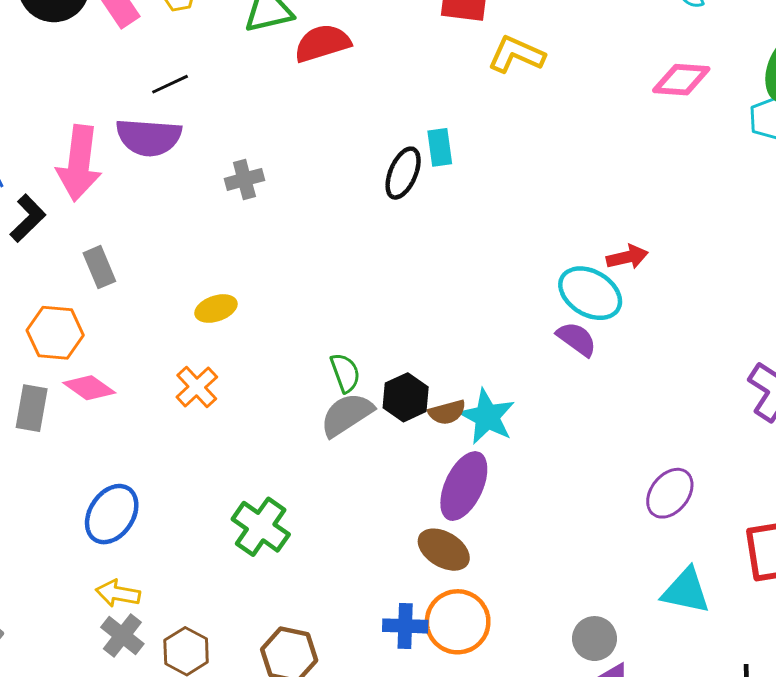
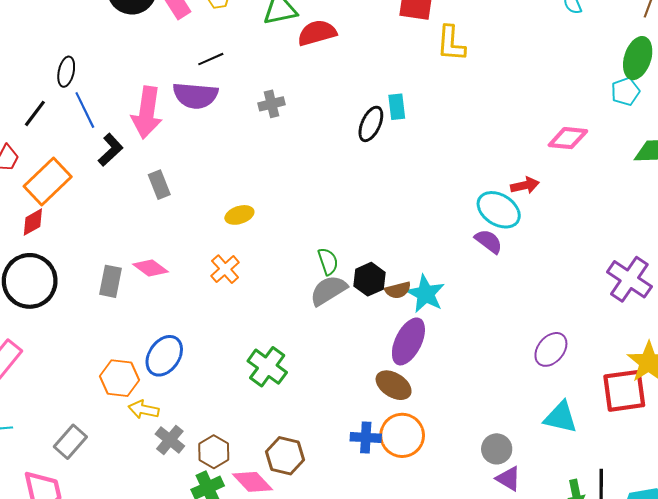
yellow L-shape: (516, 54) -> (451, 43), turned -111
pink diamond: (681, 80) -> (568, 138), moved
gray cross: (244, 179) -> (272, 104), moved
orange hexagon: (55, 333) -> (119, 378), moved
yellow arrow: (118, 593) -> (144, 410), moved

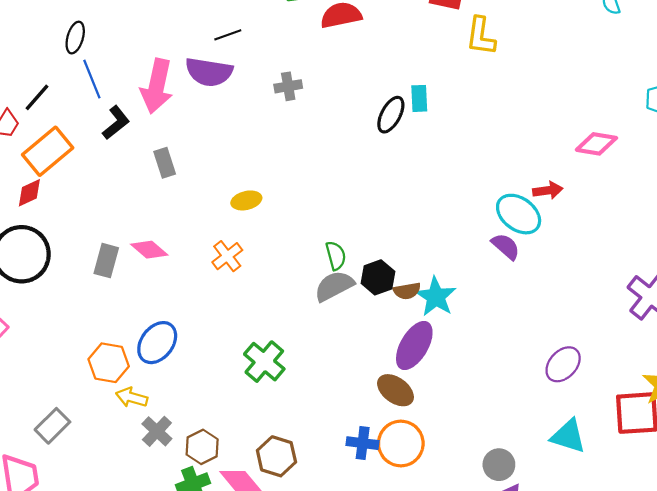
black line: (35, 113) -> (37, 97), moved

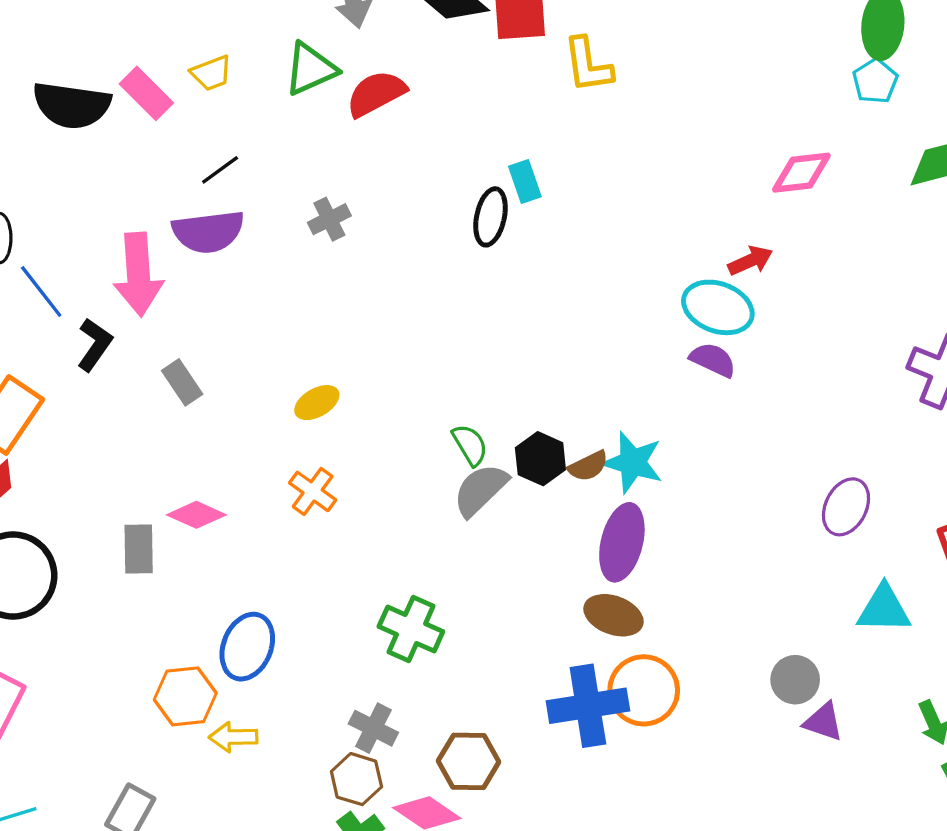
gray cross: (157, 431) -> (373, 728), moved
blue cross: (363, 443) -> (588, 706), size x1.6

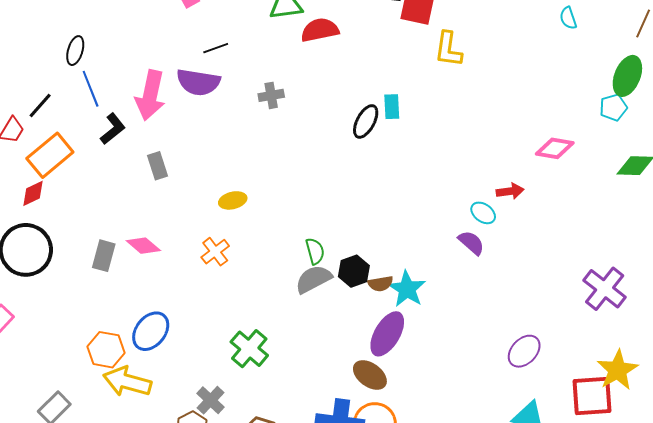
cyan ellipse: (718, 307) -> (483, 213), size x0.6
yellow arrow: (233, 737) -> (127, 382), size x1.6

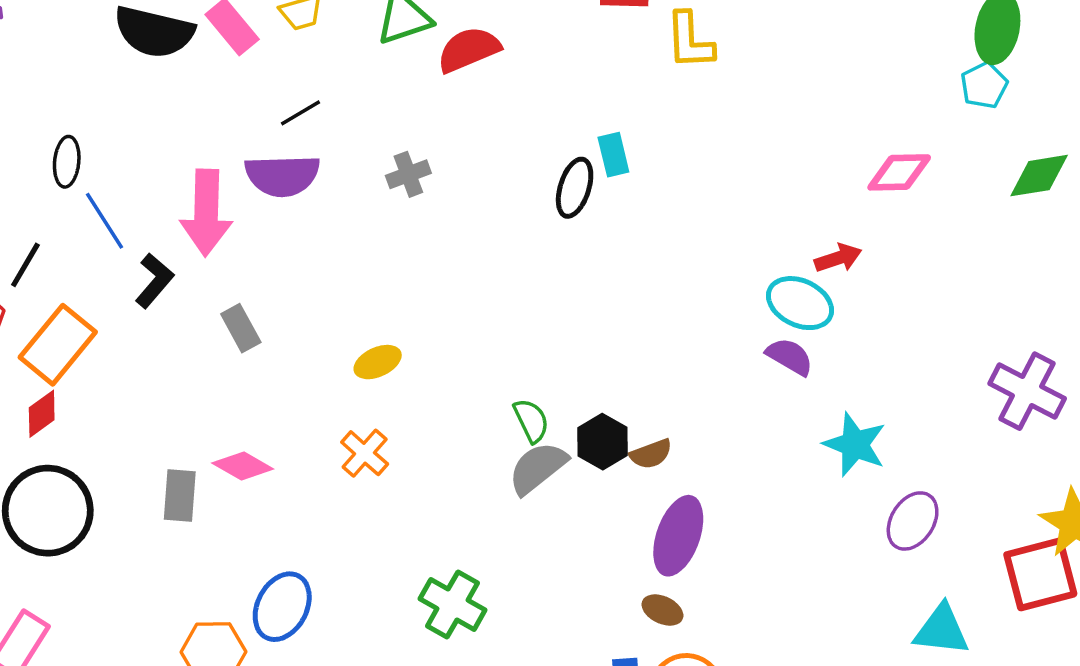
cyan ellipse: (483, 213) -> (800, 303), size x1.5
cyan star: (407, 289) -> (855, 444), moved
brown ellipse: (370, 375) -> (662, 610), size x0.7

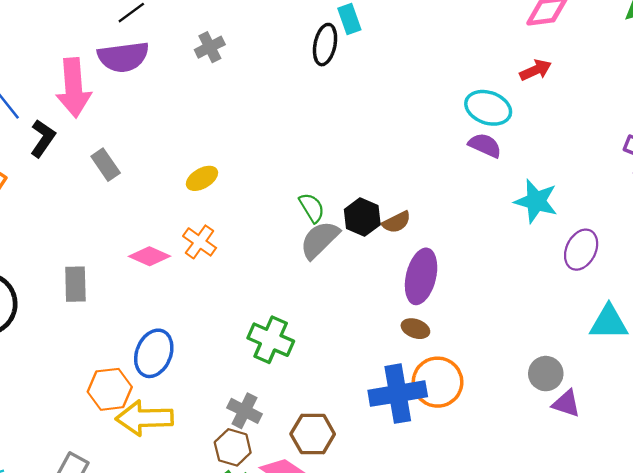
red arrow: (838, 258) -> (536, 70), moved
pink diamond: (243, 466) -> (149, 256), moved

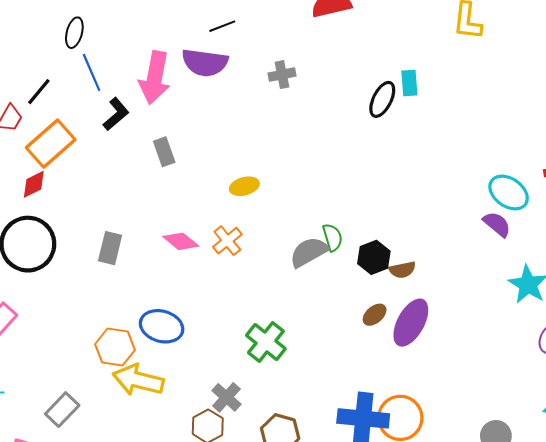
gray semicircle: (320, 240) -> (309, 252), moved
brown ellipse: (415, 329) -> (375, 315), moved, turned -75
blue ellipse: (154, 353) -> (162, 326), turned 69

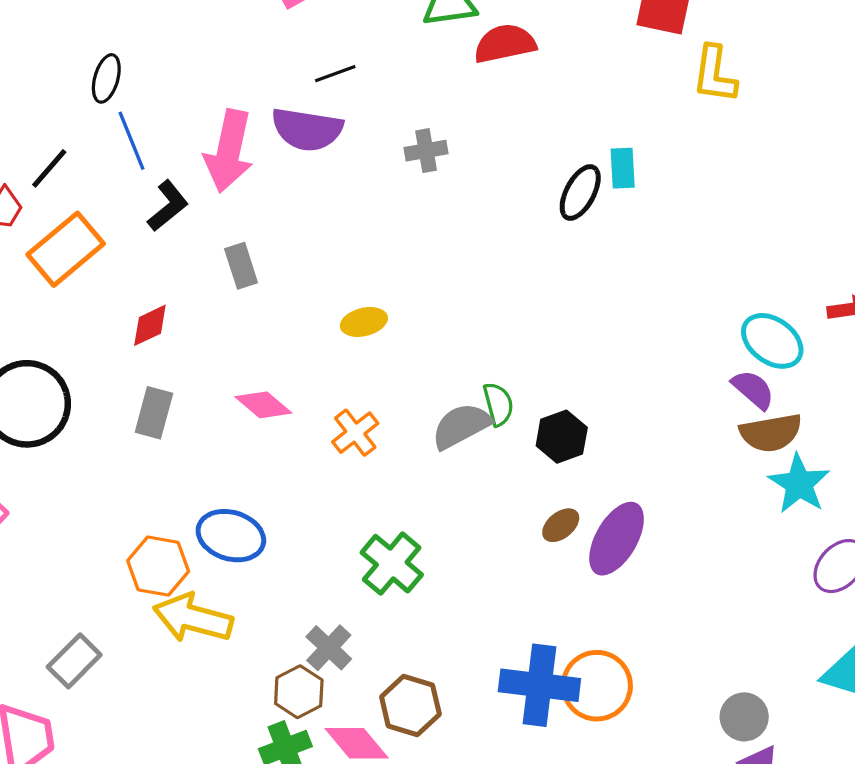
red diamond: (34, 184) -> (150, 325), moved
orange cross: (227, 241) -> (355, 433), moved
brown semicircle: (402, 270) -> (771, 433), moved, size x1.5

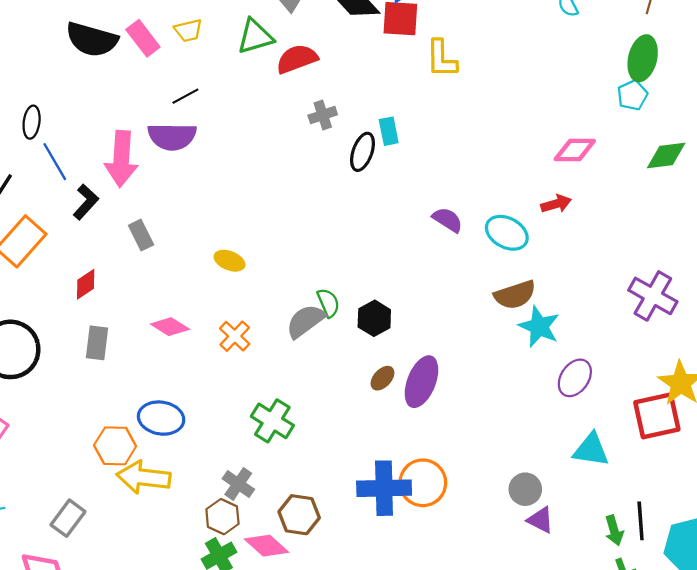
gray cross: (426, 151) -> (323, 115), moved
yellow ellipse: (364, 322) -> (230, 261), turned 44
purple semicircle: (753, 389) -> (448, 220), moved

